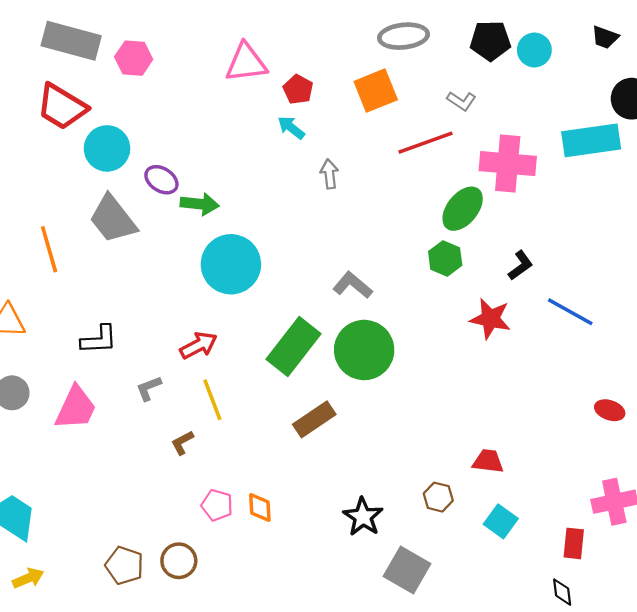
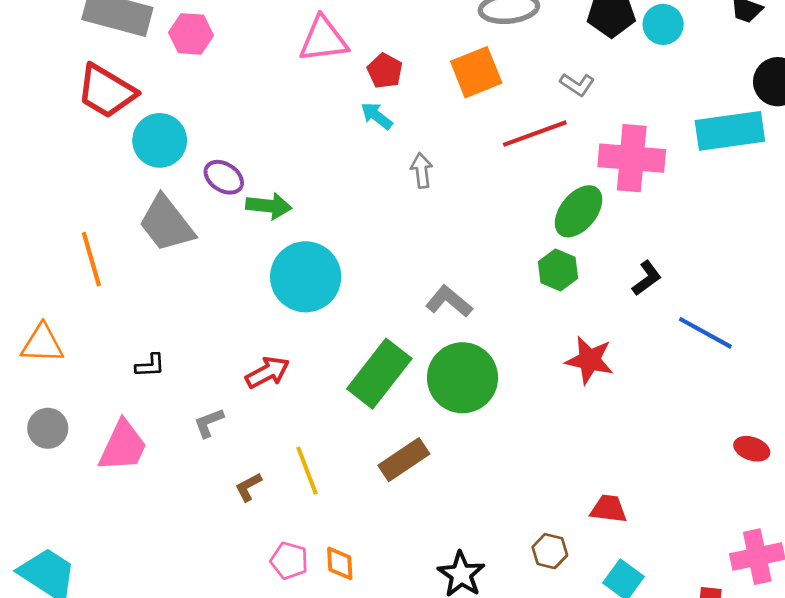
red star: (490, 319) -> (589, 360), moved
black L-shape: (99, 340) -> (150, 366), size x0.7
yellow line: (212, 400) -> (307, 471), moved

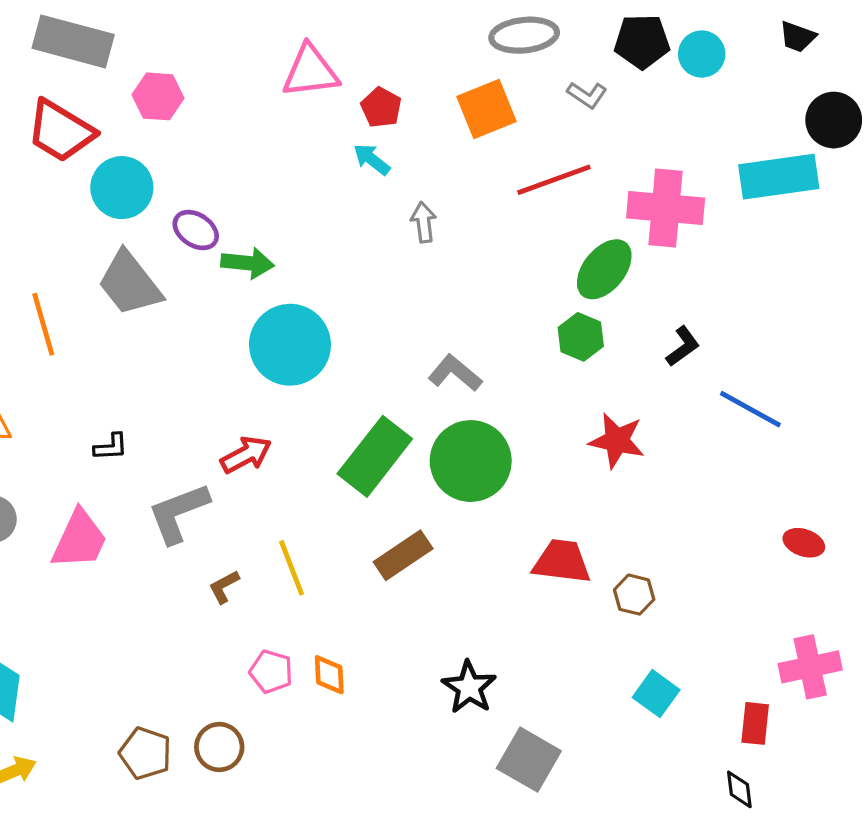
pink hexagon: (191, 34) -> (158, 96), moved
gray L-shape: (577, 84) -> (587, 95), moved
gray L-shape: (209, 423) -> (178, 513), size x1.8
red trapezoid: (609, 509) -> (562, 562), moved, size x1.4
brown hexagon: (550, 551) -> (634, 595), moved

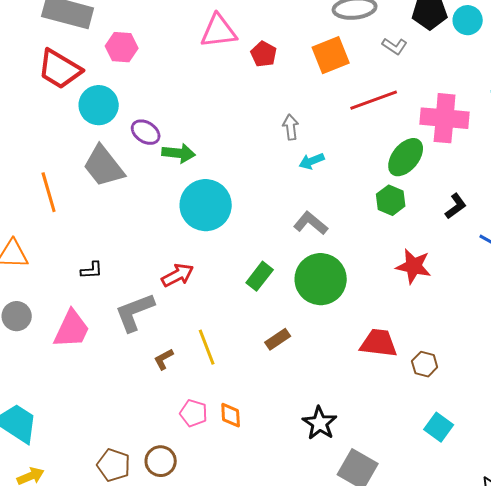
cyan arrow: (372, 159) -> (312, 161), moved, turned -60
green rectangle: (375, 456) -> (260, 276), size x0.6
brown rectangle: (403, 555) -> (278, 339), size x0.7

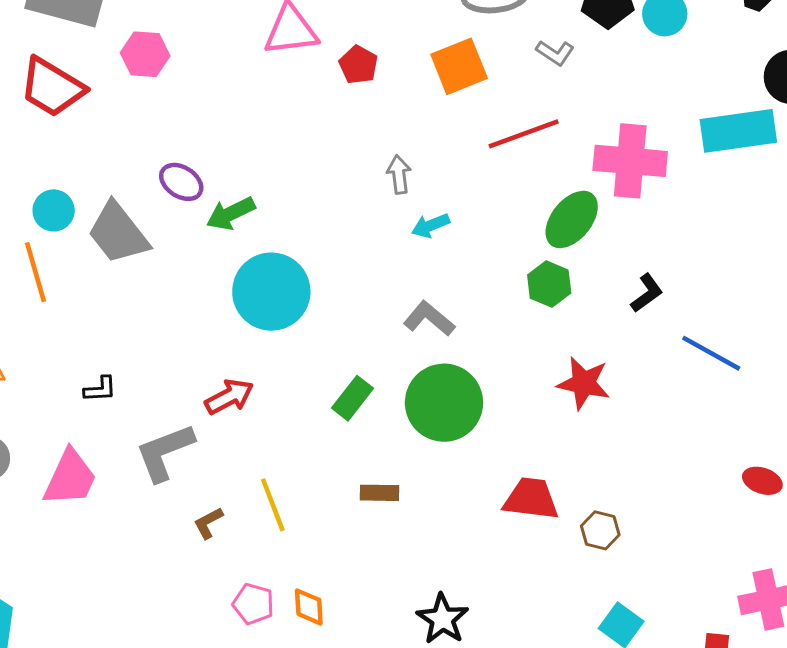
cyan circle: (99, 105) -> (54, 210), moved, size x0.7
green arrow: (179, 153) -> (231, 213), turned 148
brown rectangle: (278, 339) -> (379, 493), turned 35

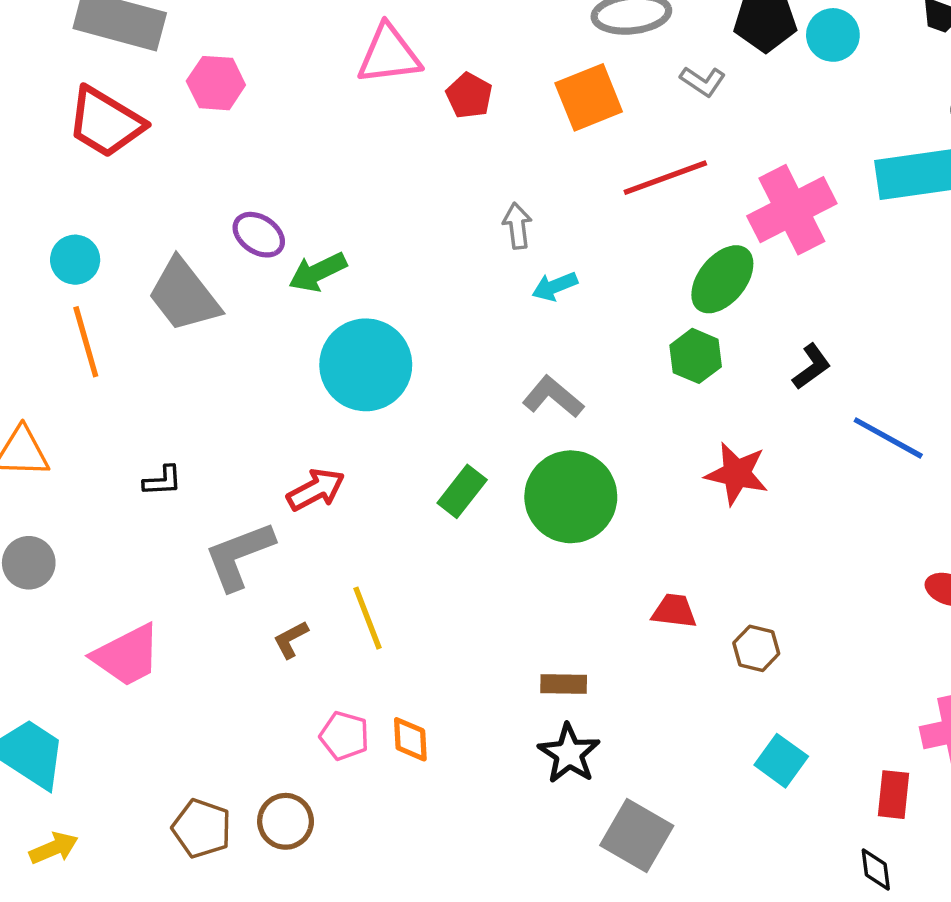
pink cross: (630, 161) -> (792, 210), turned -32
cyan circle: (54, 210) -> (75, 260), moved
pink trapezoid: (70, 478) -> (127, 655), moved, turned 38
brown rectangle: (379, 493) -> (564, 684), moved
red trapezoid: (531, 499) -> (674, 611), size x0.7

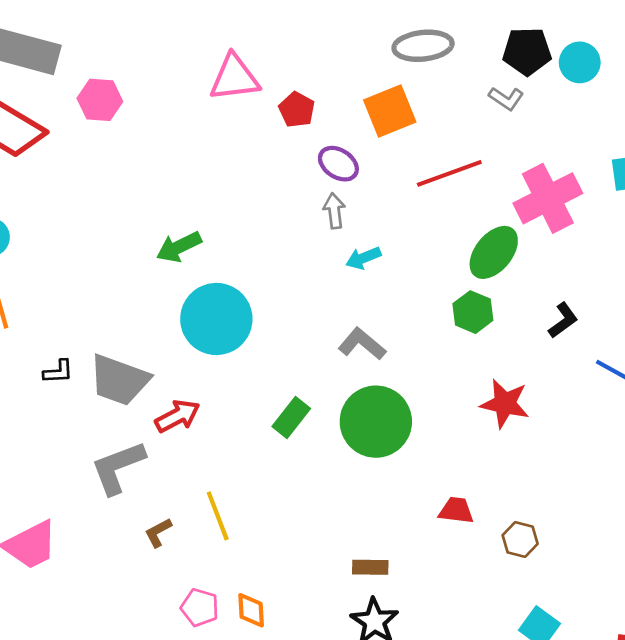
gray L-shape: (703, 81) -> (506, 98), moved
purple ellipse: (259, 235) -> (338, 164), moved
gray trapezoid: (184, 295) -> (119, 380), moved, turned -32
black L-shape: (162, 481) -> (58, 372), moved

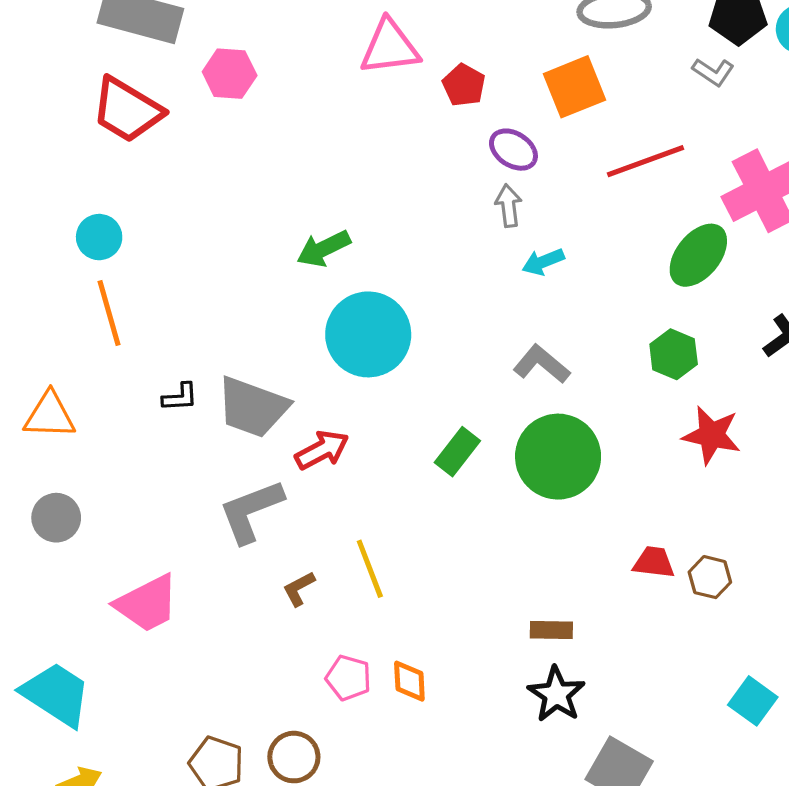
green hexagon: (473, 312) -> (674, 354), moved
brown hexagon: (520, 540) -> (710, 577), moved

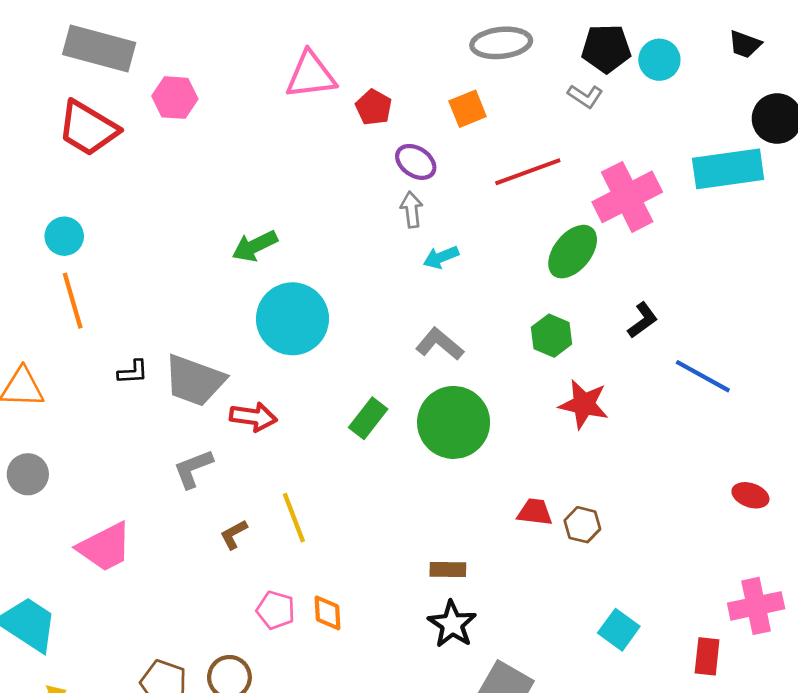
orange square: (575, 87) -> (468, 109), size x0.7
red arrow: (322, 450) -> (253, 417), turned 36
gray L-shape: (251, 511) -> (193, 469), size x0.7

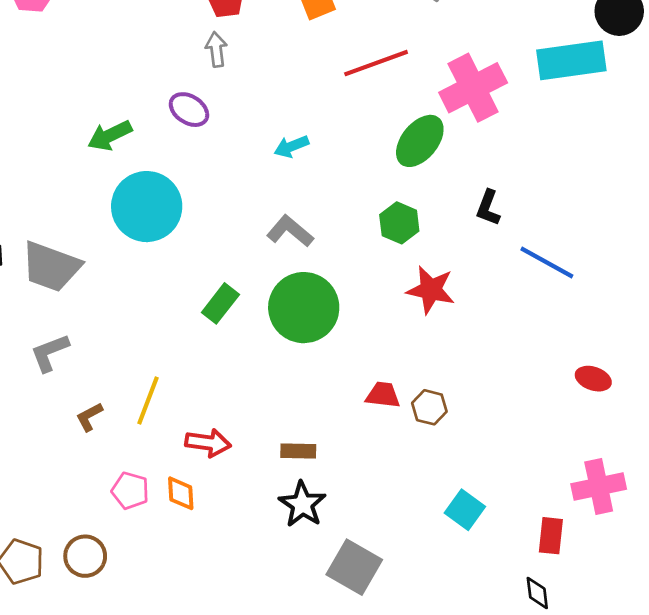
purple ellipse: (416, 162) -> (189, 110), moved
gray arrow: (412, 210) -> (216, 49), moved
black L-shape: (643, 320) -> (488, 208), turned 147
red arrow: (253, 417) -> (208, 443), moved
yellow line: (294, 518) -> (148, 400), turned 42

